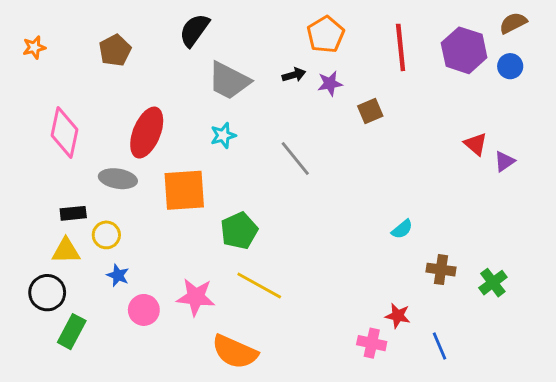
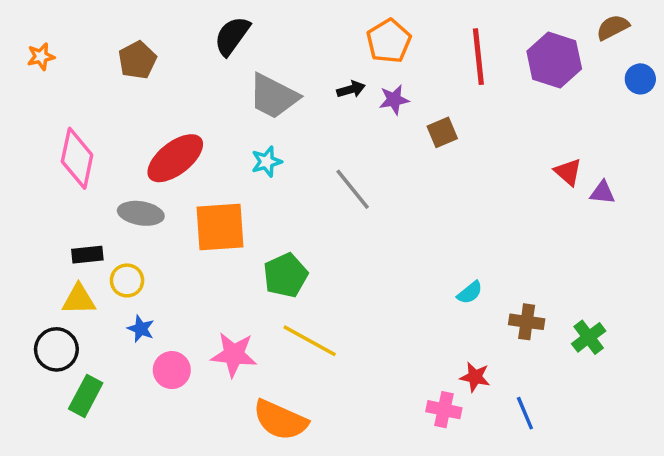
blue circle: (510, 66) -> (640, 79), moved
red ellipse: (147, 133) -> (175, 158), turned 30
purple triangle: (504, 161) -> (602, 193), turned 40
cyan semicircle: (402, 229) -> (470, 293), moved

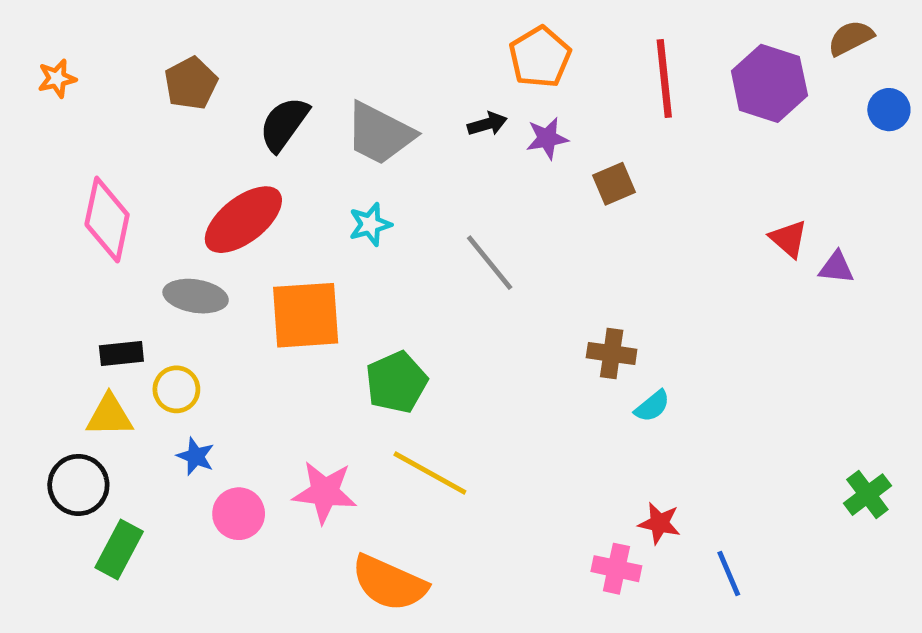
black semicircle: (232, 36) -> (284, 124), moved
brown cross: (527, 322) -> (612, 353), moved
green cross: (589, 337) -> (867, 495), moved

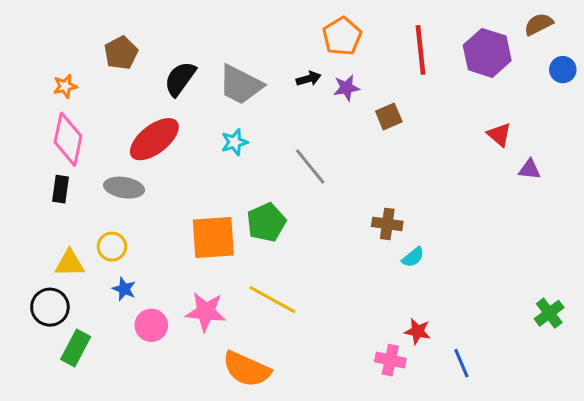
orange star: (57, 79) -> (65, 86), moved
red triangle: (789, 239) -> (499, 135), moved
orange square: (306, 315) -> (213, 238), moved
black rectangle: (121, 353) -> (61, 189), moved, turned -76
green pentagon: (396, 382) -> (266, 222), moved

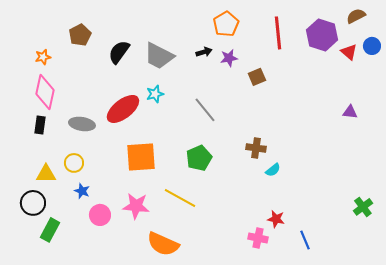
red triangle: (499, 135) -> (349, 52), moved
red ellipse: (154, 139) -> (123, 109), moved
green pentagon: (266, 222) -> (199, 158), moved

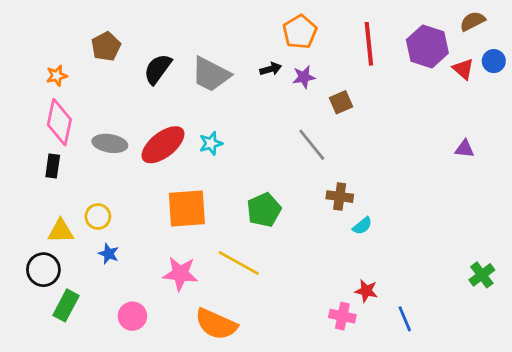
cyan star: (155, 94) -> (211, 143), moved
gray line: (205, 110) -> (312, 145), moved
gray ellipse: (82, 124) -> (110, 143), moved
pink circle: (100, 215) -> (132, 316), moved

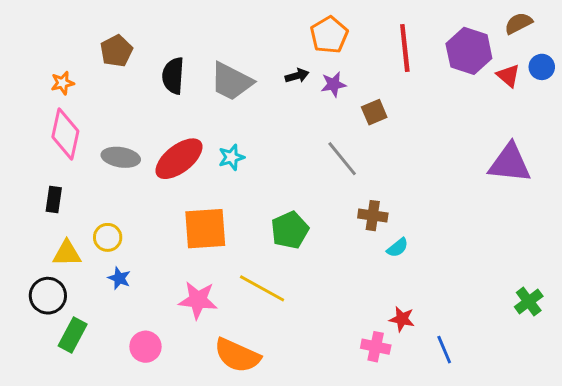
black semicircle: (158, 69) -> (173, 76), turned -32
purple triangle: (465, 149) -> (510, 163), size x2.0
black rectangle: (53, 166) -> (54, 200), moved

